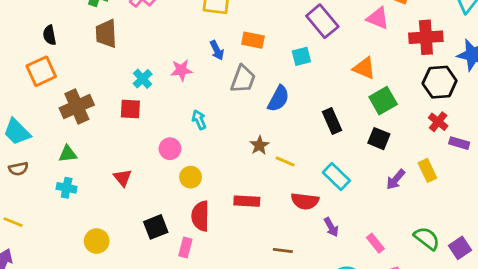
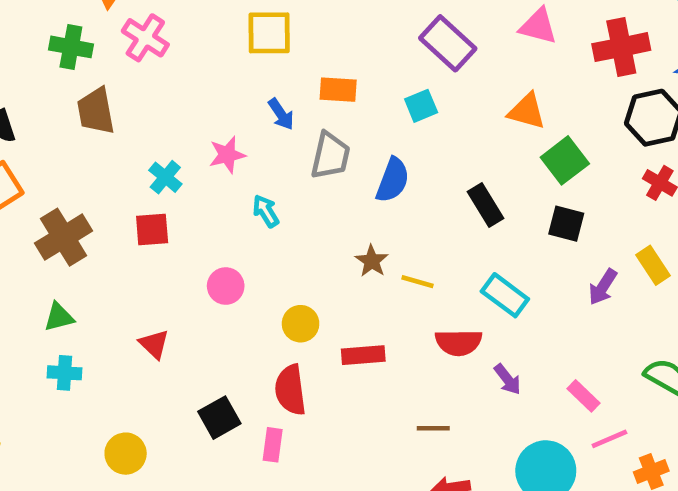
cyan arrow: (199, 120) -> (266, 211), moved
yellow circle: (191, 177) -> (301, 324), moved

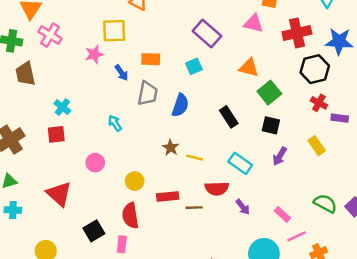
pink star: (227, 155) -> (94, 54), moved
purple arrow: (603, 287) -> (280, 156), moved
red triangle: (154, 344) -> (59, 194), size x1.6
brown line: (433, 428) -> (194, 208), moved

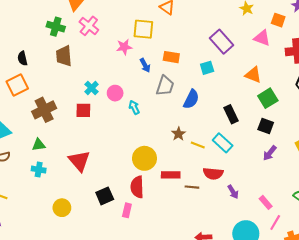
pink circle: (95, 163) -> (115, 93), moved
cyan rectangle: (240, 163) -> (223, 143), moved
yellow circle: (135, 181) -> (144, 158), size x1.5
pink line: (296, 236) -> (275, 222), turned -42

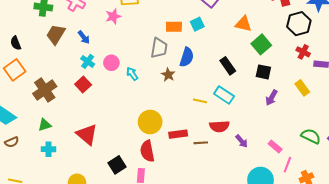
brown trapezoid: (64, 56) -> (56, 34), turned 45
orange rectangle: (171, 57) -> (174, 27), moved
blue arrow: (145, 65) -> (84, 37), moved
red square: (83, 110) -> (83, 85), turned -35
brown star: (179, 134) -> (168, 75), moved

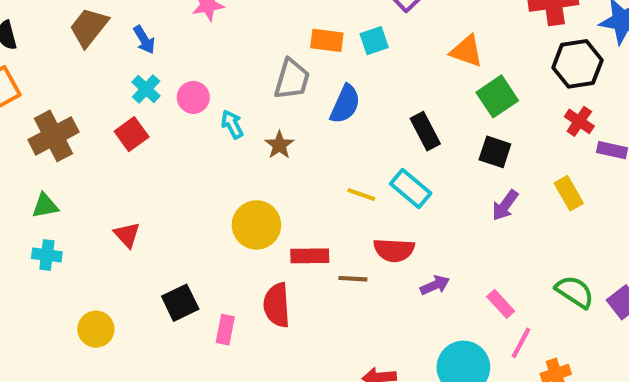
brown star: (168, 75) -> (279, 145), moved
red triangle: (87, 134) -> (127, 235), size x0.6
purple arrow: (242, 141) -> (435, 285), turned -80
red semicircle: (147, 151) -> (277, 305), moved

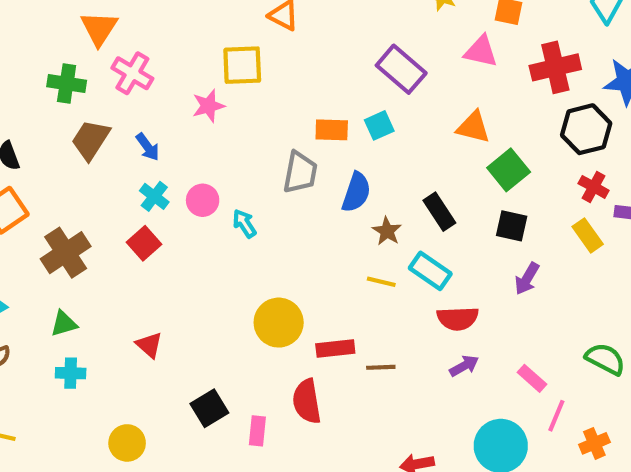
brown star: (279, 145) -> (387, 231), moved
yellow rectangle: (569, 193) -> (588, 235), moved
red semicircle: (394, 250) -> (458, 318), moved

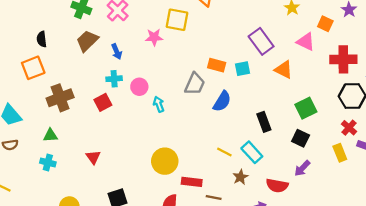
orange triangle: (473, 127) -> (284, 70), moved
cyan cross: (154, 196) -> (114, 79), turned 35
brown star: (387, 231) -> (240, 177), moved
red semicircle: (458, 318) -> (277, 185), moved

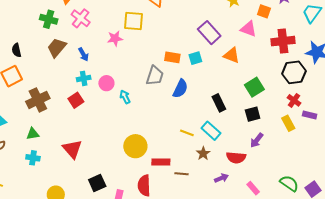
black square: (301, 138) -> (253, 114), turned -35
red triangle: (93, 157) -> (72, 149), size x1.5

